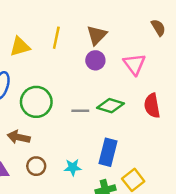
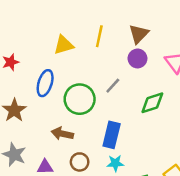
green diamond: (111, 106) -> (152, 103), turned -35
gray line: (80, 111) -> (113, 86), moved, turned -49
blue rectangle: (108, 152) -> (112, 135), moved

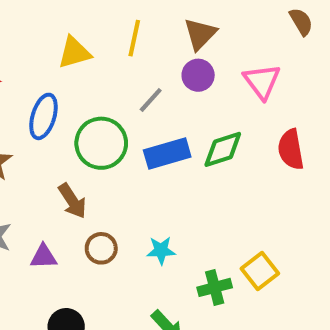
gray line: (113, 86) -> (151, 100), moved
brown arrow: (62, 134) -> (72, 201), turned -135
blue rectangle: (112, 135) -> (167, 154), moved, turned 60

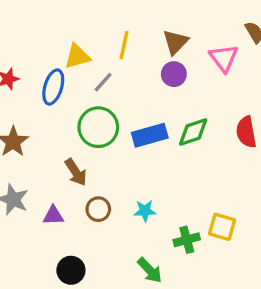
pink triangle: (262, 81) -> (224, 58), moved
gray line: (151, 100) -> (103, 82), moved
blue ellipse: (43, 116) -> (53, 87), moved
yellow square: (260, 271) -> (222, 227), turned -36

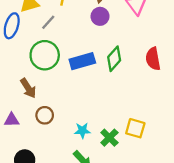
green diamond: (193, 132) -> (114, 59), turned -30
cyan star: (145, 211) -> (82, 131), moved
green cross: (187, 240) -> (109, 138), turned -30

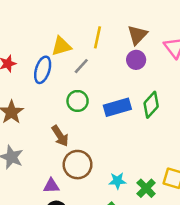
green circle: (45, 55) -> (78, 101), size x0.7
brown circle: (45, 115) -> (78, 165), size x1.5
purple triangle: (12, 120) -> (51, 186), moved

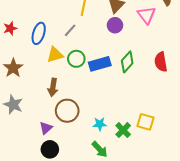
yellow triangle: (61, 46) -> (55, 55), moved
green circle: (78, 101) -> (76, 59), moved
brown arrow: (60, 136) -> (53, 87), turned 42
purple triangle: (51, 186) -> (46, 128), turned -40

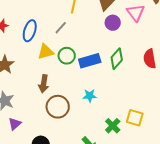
purple circle: (115, 25) -> (113, 23), moved
cyan star: (100, 124) -> (90, 96), moved
purple triangle: (46, 128) -> (15, 124), moved

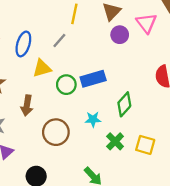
green circle: (67, 56) -> (66, 85), moved
green diamond: (117, 59) -> (124, 104), moved
brown arrow: (44, 84) -> (27, 105), moved
green cross: (113, 126) -> (115, 141), moved

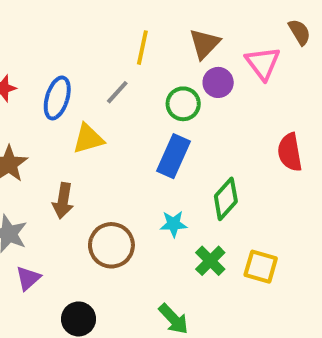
blue rectangle: (93, 79) -> (173, 156), turned -50
green circle: (66, 85) -> (183, 104), moved

